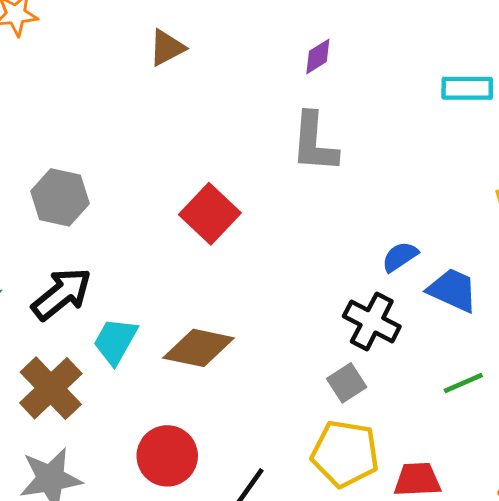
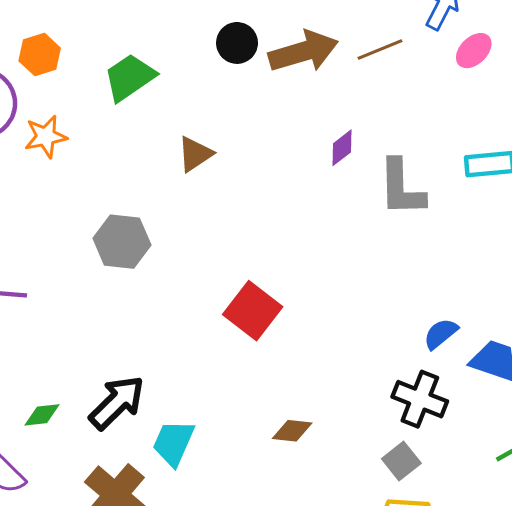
gray L-shape: (314, 143) -> (401, 188), moved
gray hexagon: (60, 197) -> (122, 242), moved
brown diamond: (199, 348) -> (292, 431), moved, size x0.6

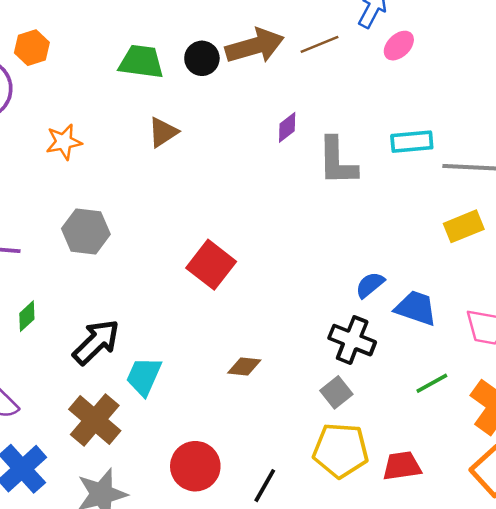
black circle: (237, 43) -> (202, 58), moved
green trapezoid: (129, 77) -> (141, 62), moved, turned 42
orange star: (46, 137) -> (64, 142), moved
gray hexagon: (122, 242) -> (86, 231), moved
green diamond: (42, 415) -> (27, 316), moved, turned -36

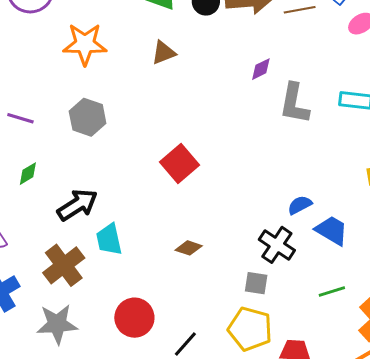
orange star: (64, 142) -> (85, 44), size x1.5
cyan trapezoid: (144, 376) -> (109, 239), turned -48
gray square: (336, 392) -> (256, 283), turned 35

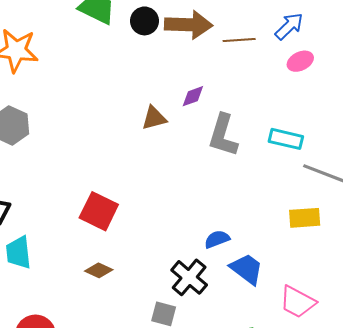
brown triangle: (164, 53) -> (154, 118), moved
red square: (180, 163) -> (99, 211), moved, turned -30

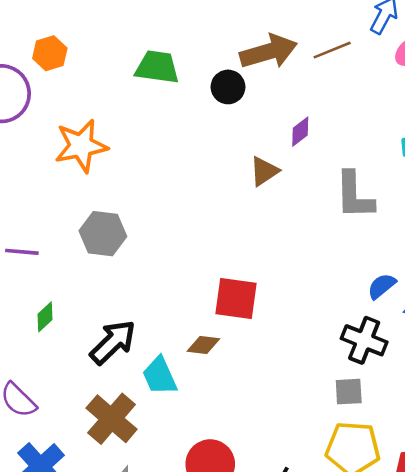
black circle: (144, 21) -> (228, 87), moved
gray L-shape: (223, 135) -> (354, 195), moved
brown diamond: (99, 270) -> (203, 345), moved

